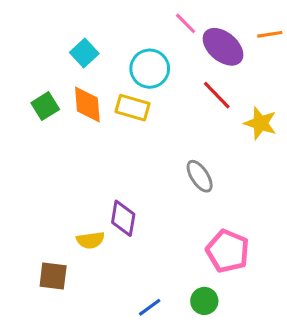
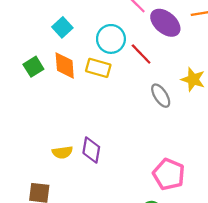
red line: (217, 95) -> (141, 54), moved
gray ellipse: (200, 176) -> (161, 96), moved
yellow semicircle: (90, 240) -> (62, 152), moved

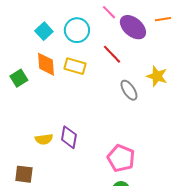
cyan circle: (111, 39) -> (77, 30), moved
green square: (33, 67) -> (19, 78), moved
pink pentagon: (169, 174) -> (121, 158), moved

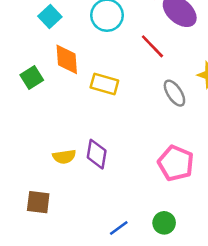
cyan square: (44, 31) -> (50, 17), moved
yellow rectangle: (75, 66) -> (104, 84), moved
pink pentagon: (121, 158) -> (176, 163), moved

